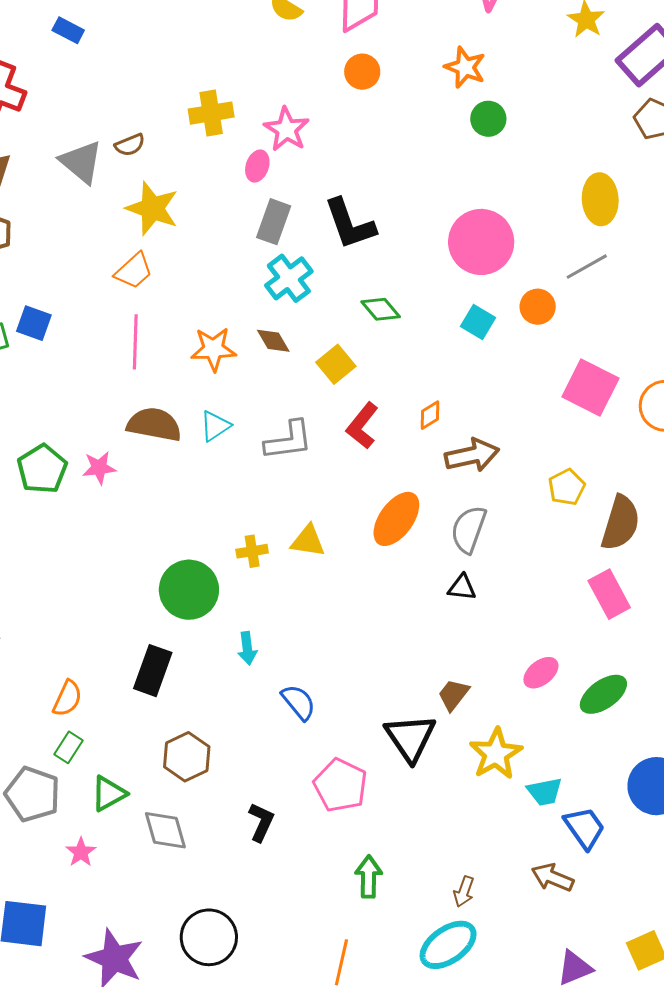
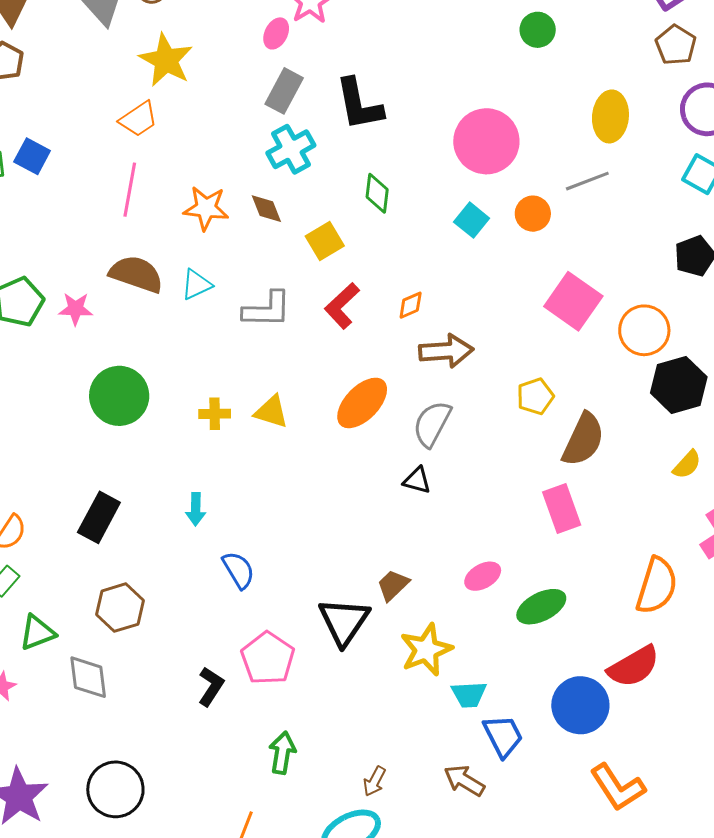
green circle: (488, 119) -> (538, 30), moved
green diamond: (381, 309) -> (377, 193), turned 39
green circle: (189, 590) -> (119, 396), moved
black L-shape: (261, 822) -> (211, 686), moved

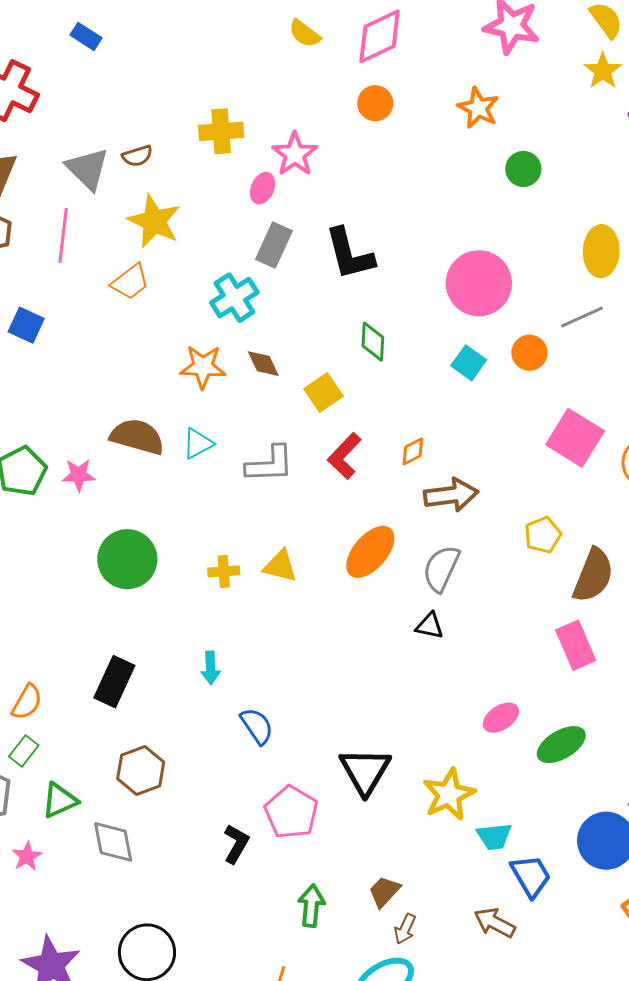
cyan cross: (291, 149) -> (234, 298), moved
pink line: (130, 190) -> (63, 235), moved
brown trapezoid: (393, 585) -> (384, 891), moved

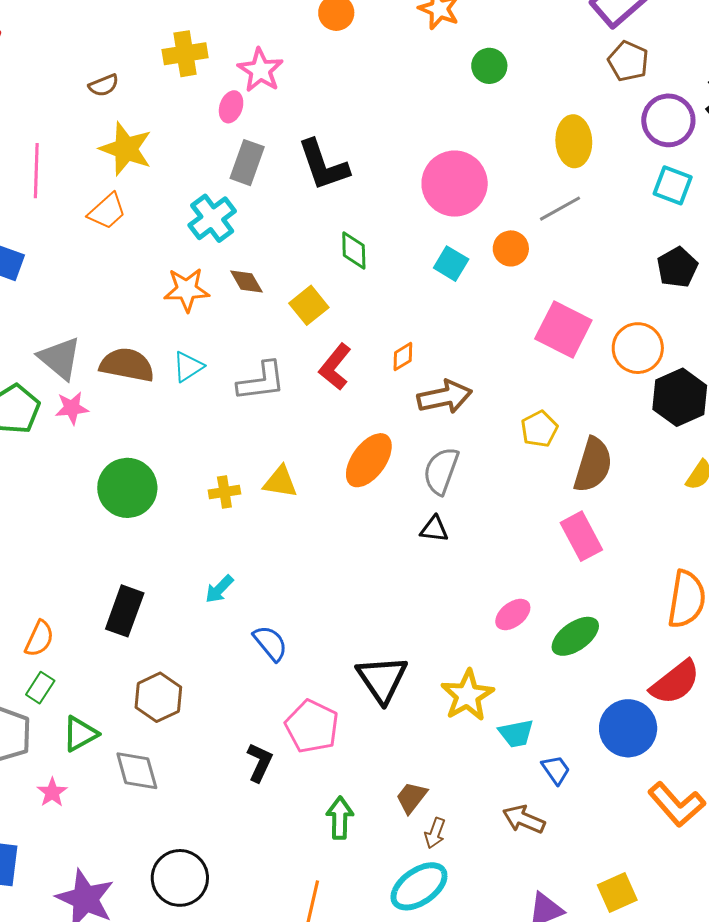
gray triangle: (87, 169) -> (60, 358), moved
cyan arrow: (210, 668) -> (219, 589), turned 52
blue trapezoid: (531, 876) -> (556, 770), size x0.7

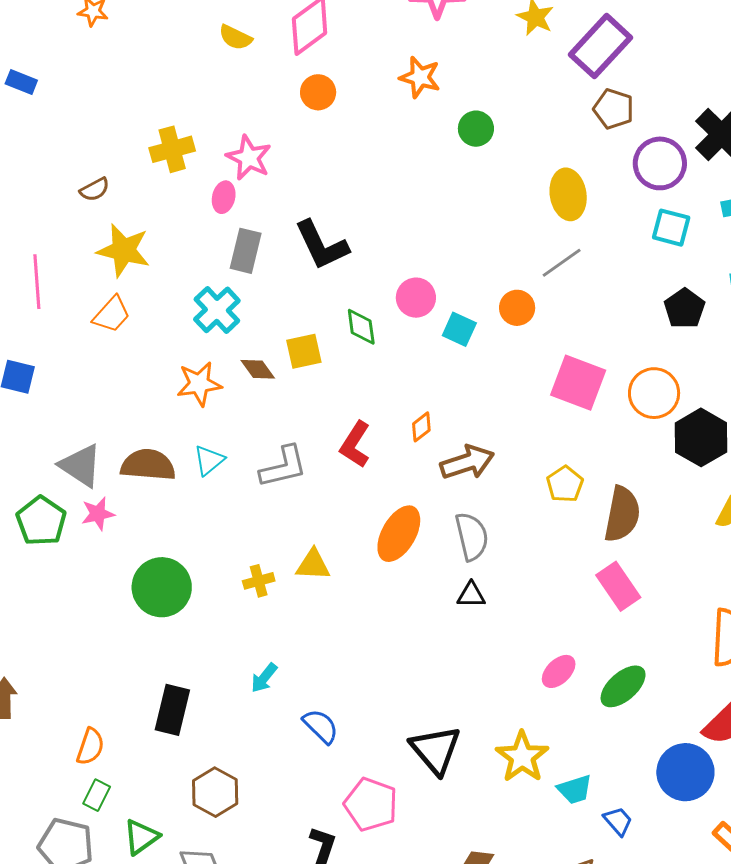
pink circle: (455, 184) -> (416, 298), moved, size x0.6
yellow square: (309, 305) -> (304, 351), moved, turned 33
gray semicircle: (441, 471) -> (472, 536), turned 153

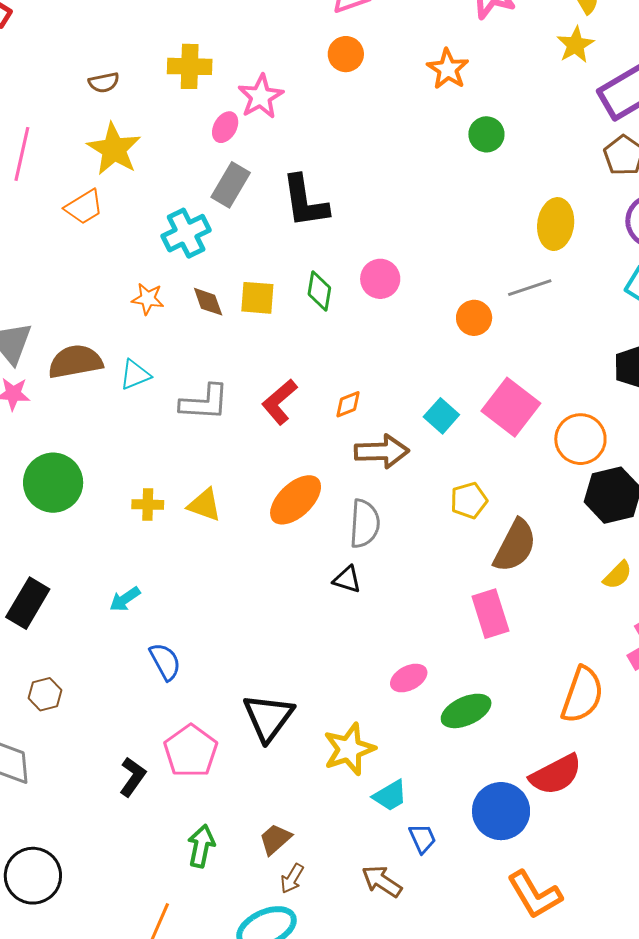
cyan square: (459, 329) -> (441, 416), moved
orange star: (199, 384) -> (148, 299), size x0.7
brown semicircle: (148, 465) -> (75, 362), turned -32
cyan trapezoid: (575, 789) -> (390, 796), turned -30
brown hexagon: (215, 792) -> (45, 694), size x0.7

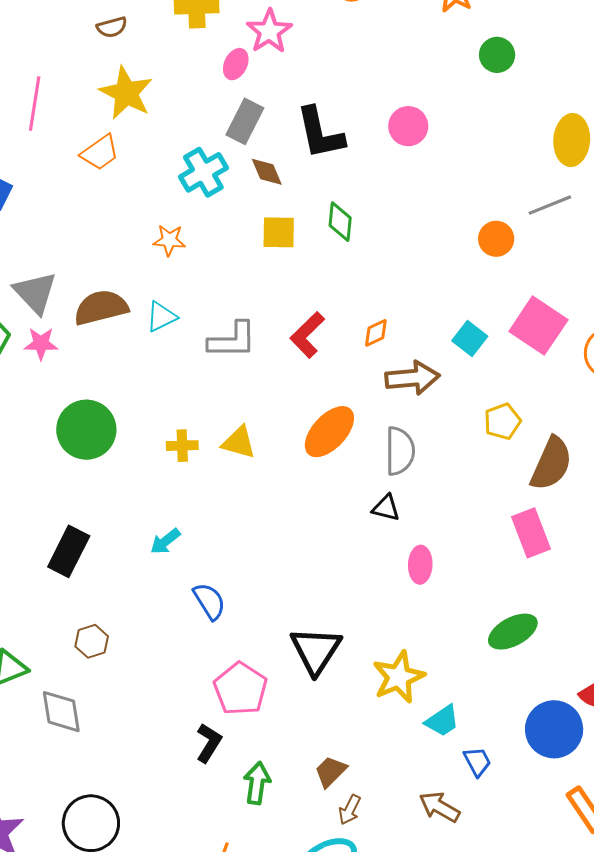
pink circle: (380, 279) -> (408, 126), moved
brown diamond: (208, 302) -> (267, 172), moved
pink ellipse: (409, 678) -> (420, 565), moved, turned -57
black L-shape: (133, 777) -> (209, 743), moved

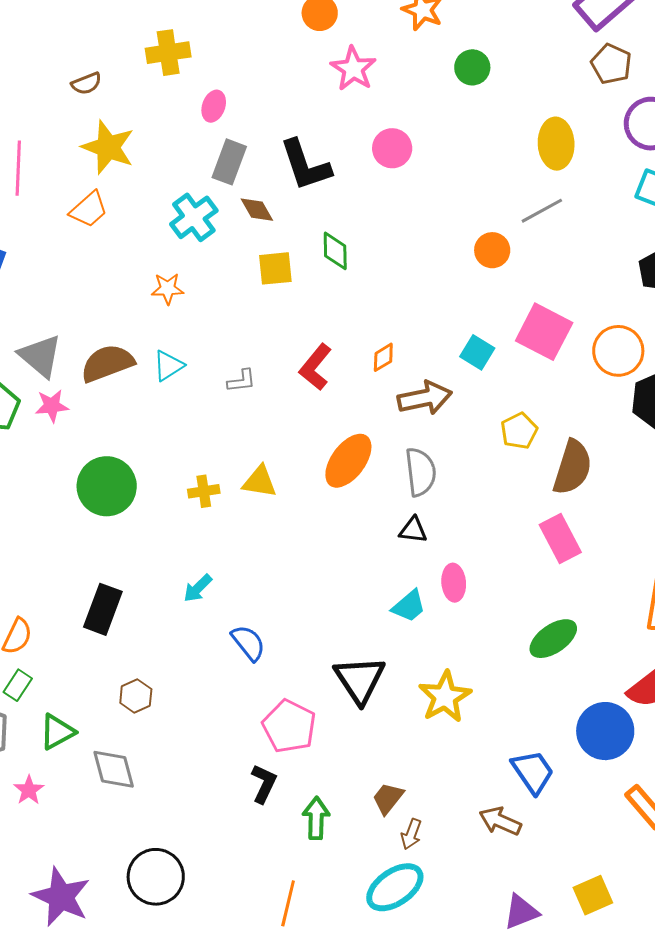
pink star: (269, 31) -> (353, 69), moved
gray L-shape: (232, 340) -> (242, 381), size x0.6
cyan trapezoid: (442, 721) -> (409, 606), moved
blue trapezoid: (477, 762) -> (533, 772), size x1.5

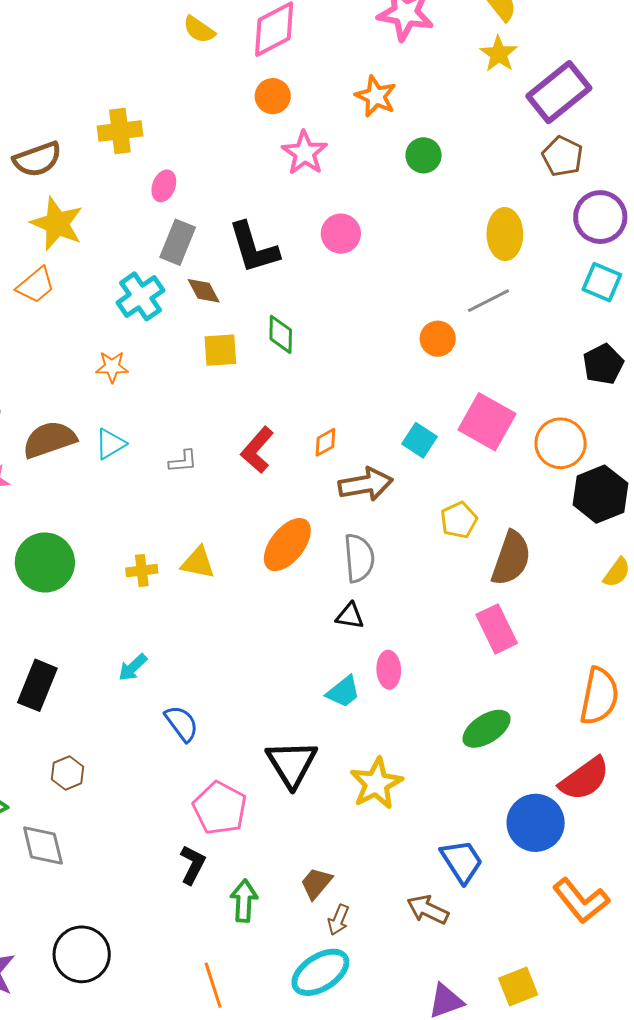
brown semicircle: (86, 83) -> (37, 159), size x1.6
orange line: (288, 903) -> (213, 985), turned -33

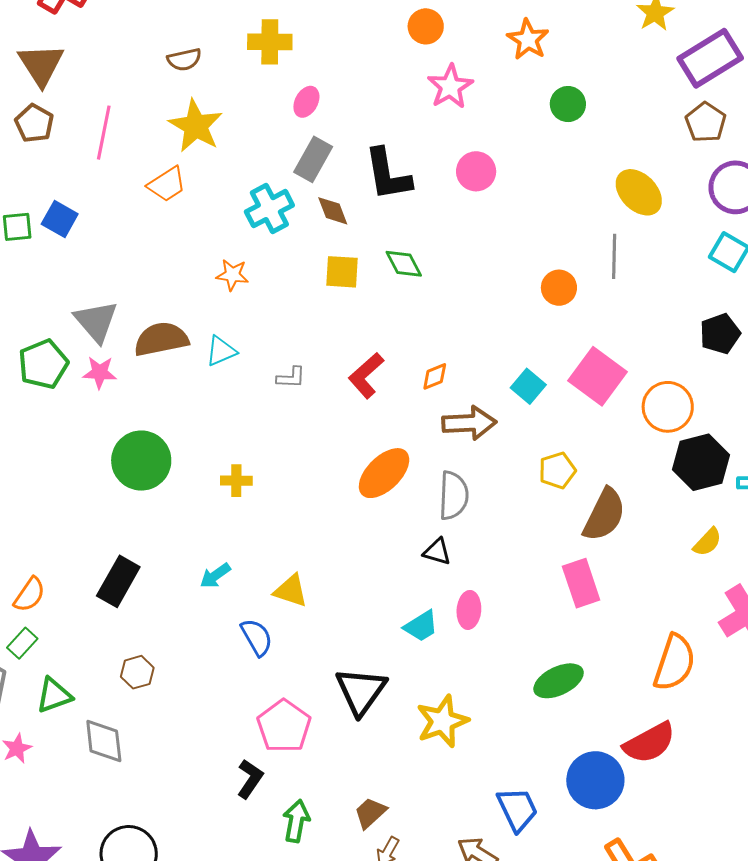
brown semicircle: (37, 159) -> (184, 59), size x0.7
yellow ellipse: (505, 234) -> (639, 192), turned -51
gray line: (488, 301) -> (614, 256), turned -69
green diamond: (281, 334) -> (404, 264), turned -36
yellow triangle: (198, 563) -> (291, 591), moved

